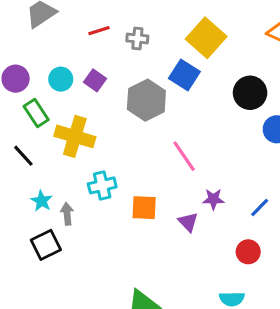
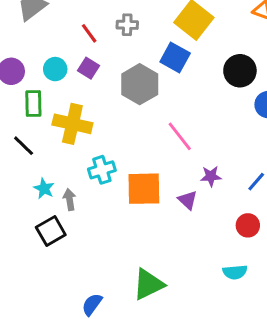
red line: (99, 31) -> (89, 33), moved, turned 75
green rectangle: (36, 113) -> (33, 103), turned 36
orange square: (144, 208) -> (144, 189), size x1.4

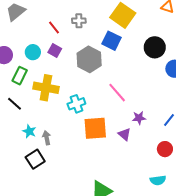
green rectangle: (33, 103) -> (20, 76), turned 30
cyan cross: (102, 170) -> (76, 104), moved

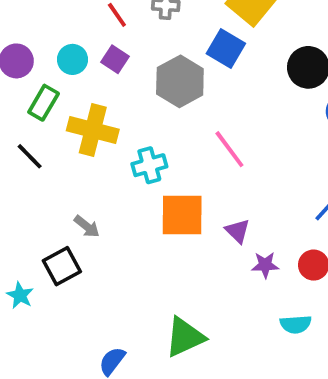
purple star: (139, 118) -> (265, 265), moved
cyan star: (29, 131) -> (20, 295), moved
gray arrow: (47, 138) -> (87, 226), turned 136

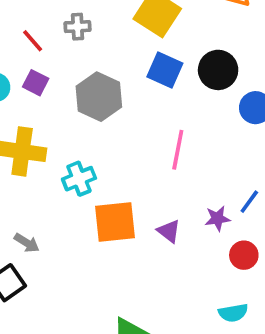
blue square: (226, 48) -> (165, 70), moved
pink line: (229, 149) -> (178, 150), moved, turned 54
purple star: (265, 265) -> (217, 218), moved

